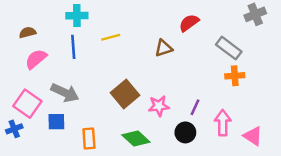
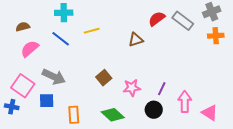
blue line: (73, 47) -> (61, 39), turned -48
gray rectangle: (229, 48) -> (183, 21), moved
orange cross: (235, 76) -> (216, 36), moved
brown square: (125, 94) -> (104, 78), size x0.7
blue cross: (14, 129) -> (12, 107), turned 32

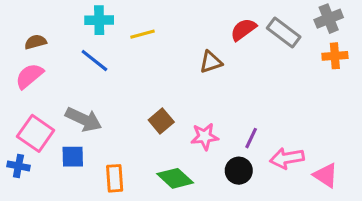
yellow line: (92, 31) -> (143, 34), moved
pink semicircle: (30, 49) -> (29, 76), moved
pink arrow: (185, 102) -> (287, 158), turned -100

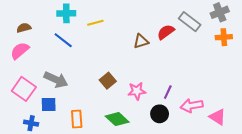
red semicircle: (243, 29) -> (166, 32), moved
blue cross: (18, 166) -> (31, 123), moved

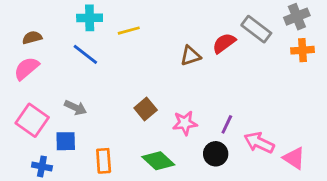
gray arrow: (56, 80) -> (76, 108), size x0.7
pink arrow: (192, 106) -> (259, 143), turned 35

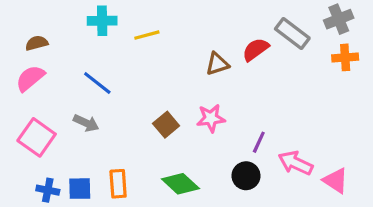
blue line: (85, 54) -> (97, 83), moved
pink star: (185, 123) -> (211, 118), moved
blue square: (66, 141) -> (80, 189), moved

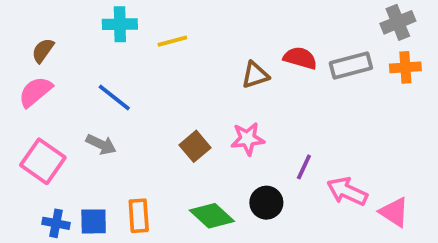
gray rectangle: (292, 33) -> (351, 66), moved, turned -52
brown semicircle: (37, 43) -> (43, 51), turned -40
red semicircle: (256, 49) -> (300, 58), turned 52
black circle: (246, 176) -> (266, 203), moved

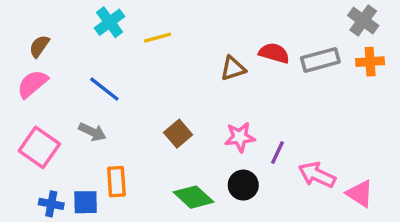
gray cross: (398, 22) -> (363, 21), turned -32
cyan cross: (120, 24) -> (110, 22), turned -36
pink star: (248, 139) -> (240, 137), moved
orange rectangle: (139, 216) -> (116, 182), moved

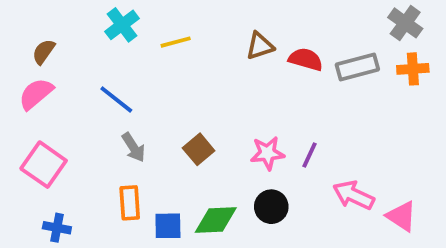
brown triangle: (233, 68) -> (260, 46), moved
gray arrow: (92, 132) -> (133, 147), moved, turned 32
purple line: (278, 152) -> (310, 155), moved
green diamond: (194, 197) -> (216, 220), turned -45
blue square: (86, 202) -> (168, 226), moved

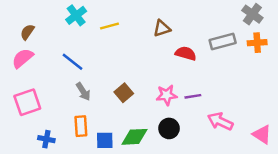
red semicircle: (306, 59) -> (186, 53), moved
purple line: (310, 155) -> (193, 96), turned 56
pink square: (44, 165) -> (27, 102), turned 36
pink triangle: (401, 216) -> (262, 134), moved
blue cross: (57, 228) -> (46, 139), moved

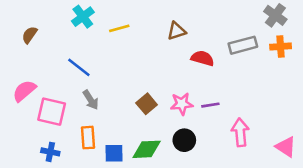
pink semicircle: (23, 58) -> (24, 91), moved
brown square: (124, 93) -> (147, 104), moved
pink square: (27, 102) -> (52, 112), moved, turned 32
pink arrow: (220, 121) -> (240, 132), turned 60

